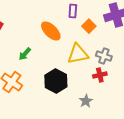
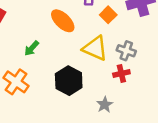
yellow triangle: (78, 54) -> (95, 48), turned 35

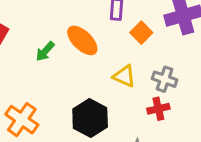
green arrow: (32, 48) -> (45, 51), moved
yellow triangle: (95, 48) -> (124, 76), size x0.7

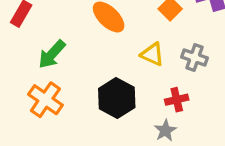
green arrow: (45, 51) -> (52, 54), moved, size x1.4
red cross: (158, 109) -> (177, 100), moved

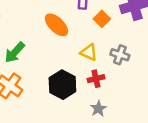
red cross: (177, 100) -> (96, 79), moved

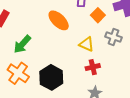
gray cross: (120, 55) -> (113, 37), moved
black hexagon: (62, 85) -> (51, 77), moved

